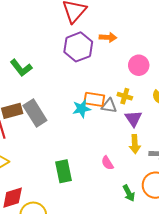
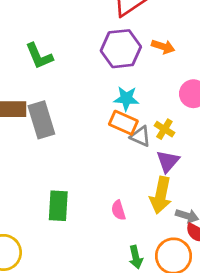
cyan star: (82, 109) -> (126, 98), moved
yellow arrow: (135, 144) -> (161, 195), size x1.4

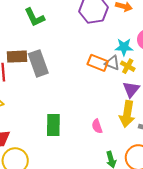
cyan star: (126, 98) -> (124, 47), moved
gray triangle: (140, 136) -> (112, 63), moved

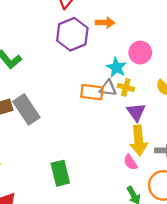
cyan star: (124, 47) -> (116, 67), turned -30
pink semicircle: (97, 126) -> (130, 162), moved

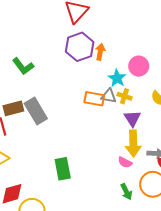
orange arrow: (105, 23) -> (100, 52), moved, turned -84
pink semicircle: (130, 162) -> (125, 162), turned -32

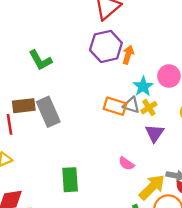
yellow cross: (124, 96) -> (149, 108), turned 32
yellow arrow: (133, 143) -> (152, 187), moved, turned -140
pink semicircle: (125, 162) -> (126, 164), moved

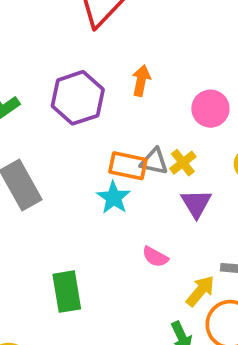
purple hexagon: (106, 46) -> (78, 98), moved
cyan star: (143, 86) -> (114, 198), moved
yellow arrow: (152, 187) -> (200, 291), size x0.7

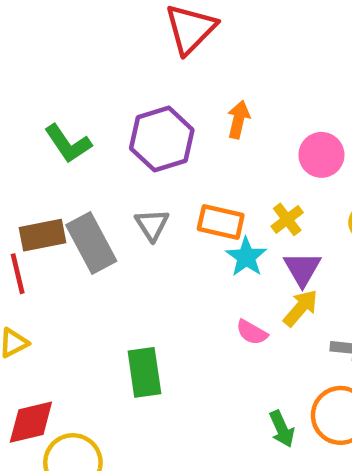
gray triangle: (154, 161) -> (152, 225), moved, turned 44
cyan star: (114, 198) -> (246, 257), moved
yellow arrow: (200, 291) -> (301, 308), moved

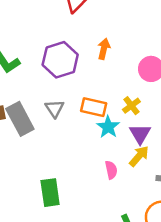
pink semicircle: (252, 332) -> (111, 170), turned -132

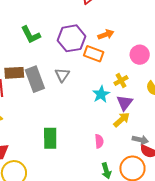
orange arrow: (104, 49) -> (106, 34), turned 49
orange rectangle: (94, 107) -> (94, 54), moved
pink semicircle: (111, 170) -> (99, 141), moved

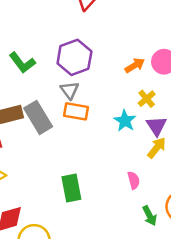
orange arrow: (106, 34) -> (135, 65), moved
orange rectangle: (94, 54) -> (76, 111), moved
gray triangle: (62, 75) -> (70, 90), moved

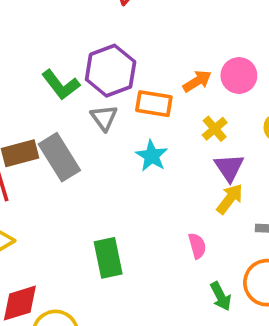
green L-shape: (22, 63) -> (61, 85), moved
orange rectangle: (76, 111) -> (154, 104), moved
cyan star: (125, 121) -> (152, 156), moved

